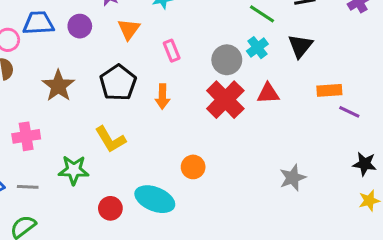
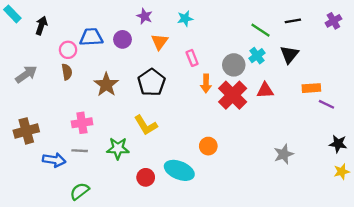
orange arrow: (162, 97) -> (206, 83), moved
gray line: (28, 187) -> (80, 151), moved

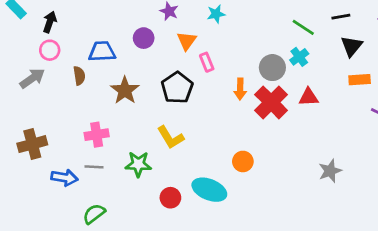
blue trapezoid: (91, 37) -> (102, 51), moved
pink circle: (68, 50) -> (50, 50), moved
black triangle: (289, 54) -> (352, 46), moved
pink rectangle: (192, 58) -> (207, 62), moved
orange rectangle: (311, 88) -> (360, 80), moved

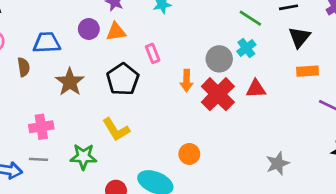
orange triangle: (187, 41) -> (116, 32), moved, turned 45

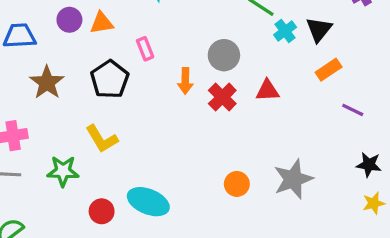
cyan cross: (246, 48) -> (285, 31), moved
orange rectangle: (307, 71) -> (329, 70), turned -30
red cross: (218, 94) -> (222, 97), size x0.7
orange circle: (189, 154) -> (237, 184), moved
gray star: (278, 163) -> (293, 179), size x1.4

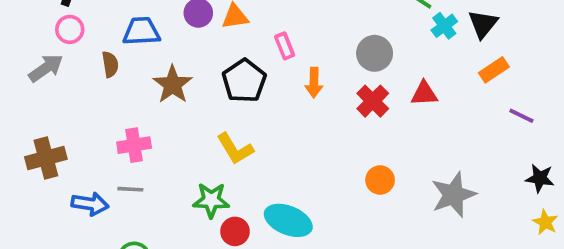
orange arrow: (185, 81) -> (314, 83), moved
green star: (63, 171) -> (211, 200), moved
orange circle: (237, 184) -> (380, 180), moved
yellow star: (374, 203) -> (545, 222), turned -30

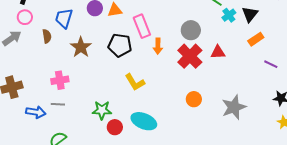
blue trapezoid: (141, 31) -> (64, 18), turned -70
pink rectangle: (285, 46) -> (142, 26), size x1.6
black pentagon: (244, 81) -> (120, 45), turned -30
red cross: (373, 101) -> (190, 56), size x1.4
yellow L-shape: (235, 149) -> (135, 82), moved

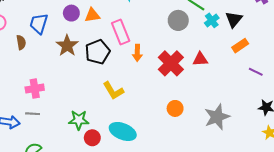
gray circle: (191, 30) -> (178, 20), moved
black pentagon: (120, 45) -> (98, 52), turned -30
brown star: (81, 47) -> (67, 46), moved

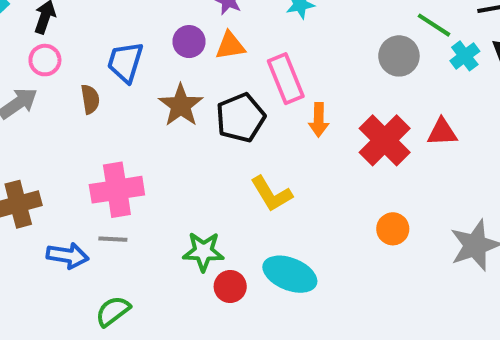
pink cross: (35, 89) -> (117, 190), size x1.4

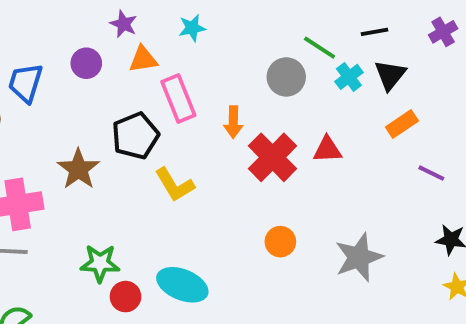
orange triangle: (230, 46) -> (143, 59), moved
brown star: (181, 105) -> (78, 169), moved
orange arrow: (319, 120) -> (233, 122), moved
yellow L-shape: (271, 194) -> (174, 185), moved

